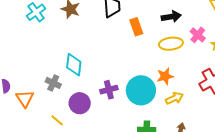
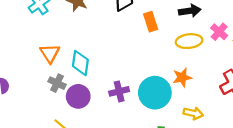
yellow arrow: (174, 98) -> (193, 113), moved, turned 36
orange triangle: (25, 99) -> (50, 53), moved
purple circle: (80, 103) -> (78, 96), moved

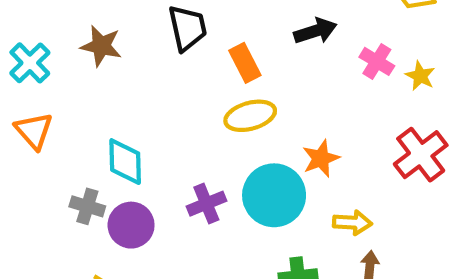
yellow ellipse: (189, 41) -> (250, 116), moved
orange triangle: (50, 53) -> (34, 131), moved

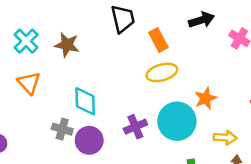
brown star: (101, 46) -> (67, 45), moved

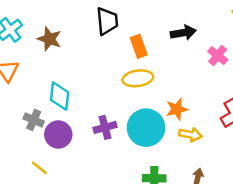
yellow arrow: (225, 138) -> (190, 135), moved

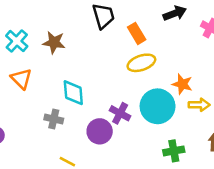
orange star: (177, 109) -> (182, 84), turned -30
purple cross: (105, 127) -> (120, 113), turned -36
purple circle: (58, 134) -> (100, 131), moved

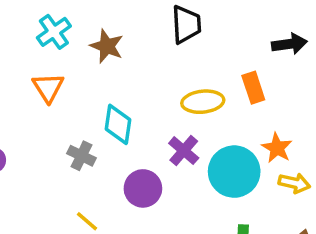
orange rectangle: (137, 33) -> (253, 88), moved
yellow ellipse: (141, 63) -> (203, 102), moved
purple cross: (120, 113) -> (184, 151), moved

